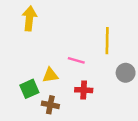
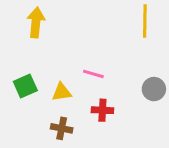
yellow line: (107, 41) -> (145, 21), moved
green square: (29, 89) -> (25, 86), moved

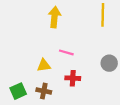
yellow arrow: (36, 22) -> (55, 17), moved
green square: (25, 86) -> (18, 91), moved

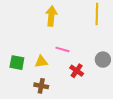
red cross: (73, 78) -> (77, 71), moved, turned 32
green square: (18, 91) -> (17, 63), moved, turned 35

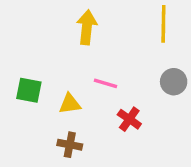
gray circle: (103, 60) -> (174, 82), moved
green square: (17, 63) -> (29, 90), moved

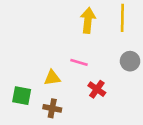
yellow arrow: (87, 27) -> (88, 20), moved
green square: (29, 90) -> (22, 96), moved

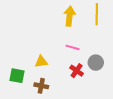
gray circle: (130, 61) -> (96, 63), moved
pink line: (79, 62) -> (73, 47), moved

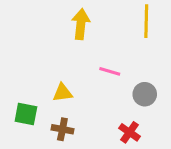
yellow arrow: (70, 16) -> (81, 24), moved
red cross: (77, 71) -> (129, 132), moved

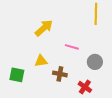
yellow arrow: (81, 24) -> (44, 28), moved, turned 42
brown cross: (62, 129) -> (60, 74), moved

